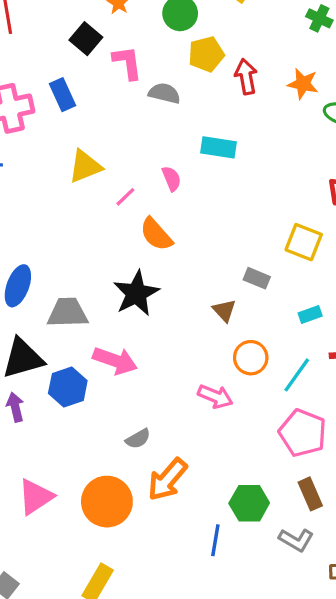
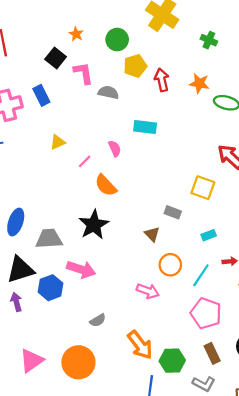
yellow triangle: (85, 166) -> (58, 142), size x0.7
orange arrow: (167, 479) -> (140, 345), moved, turned -76

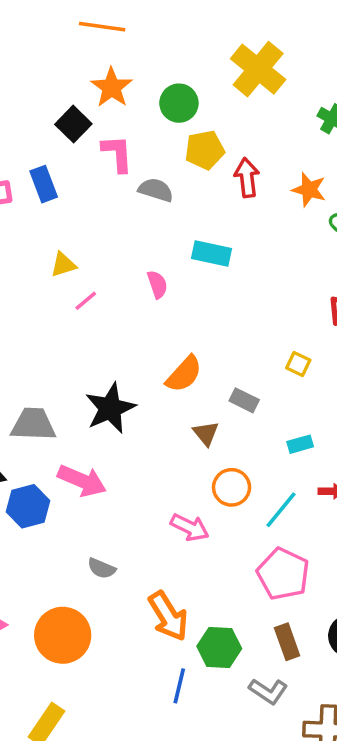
orange star: (76, 34) -> (112, 87), size x1.6
pink line: (85, 161) -> (86, 301), moved
orange semicircle: (106, 185) -> (184, 374), moved, turned -100
yellow square: (203, 188) -> (298, 364), size x0.6
gray semicircle: (98, 320) -> (102, 568), turned 49

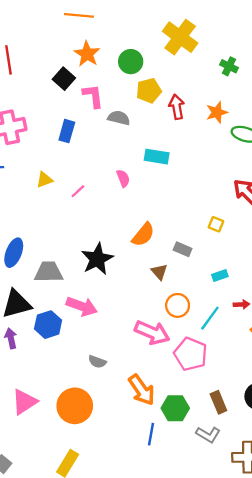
blue rectangle: (44, 184) -> (67, 131), moved, turned 40
orange star: (309, 190) -> (217, 112), turned -30
yellow triangle: (63, 265) -> (44, 180), moved
pink arrow: (190, 527) -> (152, 333), size x1.4
pink pentagon: (283, 574) -> (191, 354), moved

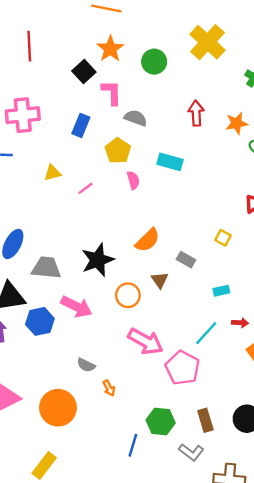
yellow pentagon: (149, 91) -> (118, 151), moved, turned -30
orange circle: (178, 305) -> (128, 295), moved
orange arrow: (142, 390) -> (109, 388), moved, size x0.5

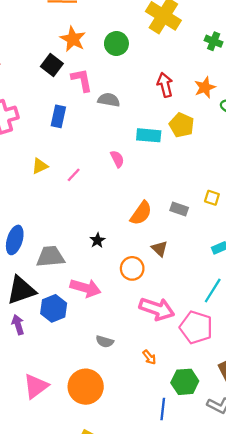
yellow pentagon: (118, 151) -> (182, 125), moved
black star: (98, 260) -> (97, 240), size x0.5
gray rectangle: (186, 260) -> (179, 209), moved
orange arrow: (109, 388) -> (149, 357), moved

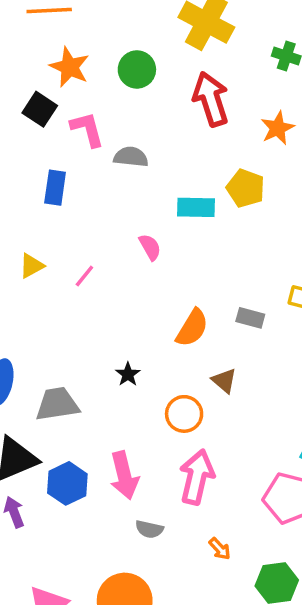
red arrow: (165, 85) -> (211, 99), moved, size x1.4
pink arrow: (85, 288) -> (124, 475), moved, turned 64
pink arrow: (157, 309) -> (197, 477), moved, turned -92

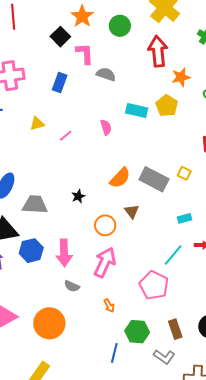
orange star: (278, 128) -> (181, 77), moved
gray rectangle: (250, 318) -> (154, 179), size x1.8

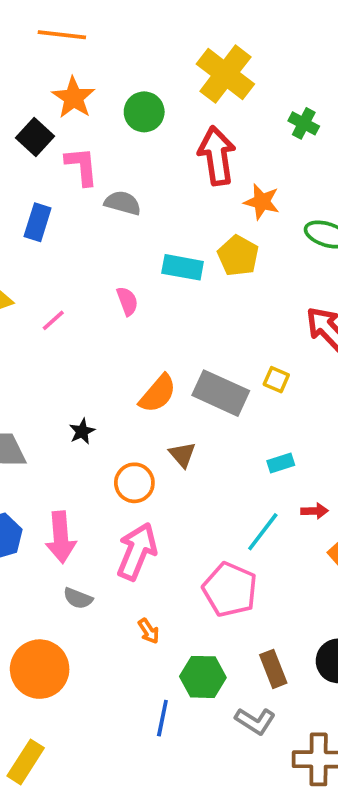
orange star: (181, 77) -> (262, 202), turned 30

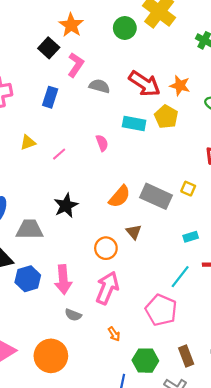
green circle: (144, 112) -> (125, 28), moved
red arrow: (217, 156) -> (145, 84), moved, turned 132
pink L-shape: (82, 166) -> (76, 65), turned 40
black star: (82, 431) -> (66, 206), moved, size x1.6

